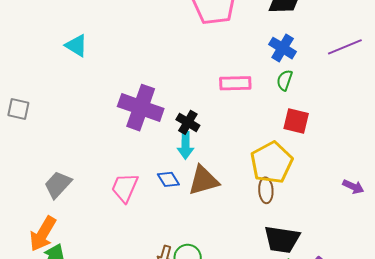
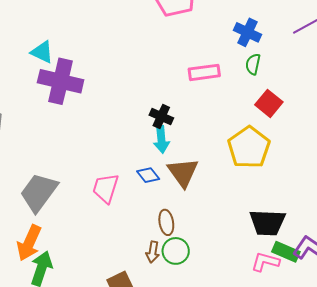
purple cross: (141, 108) -> (61, 81), moved
red square: (296, 121) -> (269, 103), turned 32
brown triangle: (203, 180) -> (183, 173), turned -44
gray trapezoid: (58, 185) -> (39, 192), size x1.4
brown ellipse: (266, 190) -> (166, 222), moved

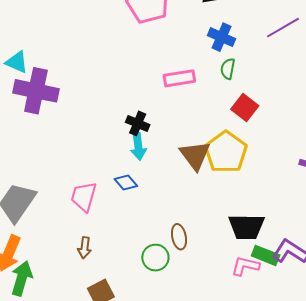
brown triangle: (183, 173) -> (195, 155), moved
brown ellipse: (166, 222) -> (179, 237), moved
brown arrow: (153, 252) -> (85, 248), moved

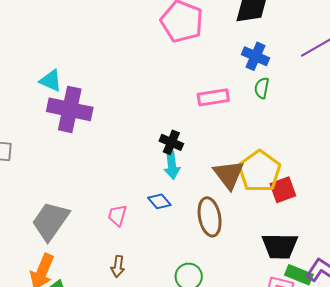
red square: (245, 108) -> (283, 190), moved, turned 32
pink trapezoid: (84, 197) -> (117, 215), size x0.7
brown ellipse: (179, 237) -> (210, 217), moved, size x1.5

